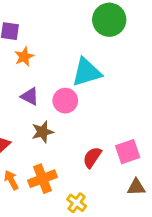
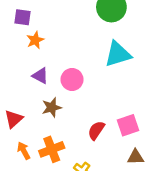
cyan triangle: (87, 72) -> (118, 54), moved

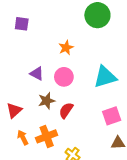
orange star: (35, 40) -> (66, 48), moved
cyan triangle: (118, 54) -> (105, 77), moved
red semicircle: (96, 130) -> (66, 110), moved

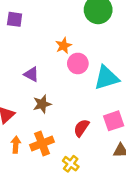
pink circle: (64, 77) -> (78, 63), moved
red semicircle: (66, 110) -> (81, 128), moved
orange arrow: (23, 138) -> (16, 145), turned 32

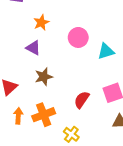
orange star: (64, 46) -> (41, 23), moved
cyan triangle: (106, 78) -> (106, 51), size x0.7

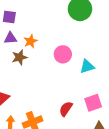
purple triangle: (33, 48) -> (10, 38), moved, turned -32
brown star: (44, 77) -> (19, 57), moved

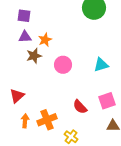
pink circle: (63, 54) -> (63, 65), moved
red semicircle: (66, 109) -> (80, 107), turned -77

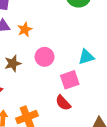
brown star: (34, 56) -> (13, 63), moved
pink square: (107, 101) -> (70, 80), moved

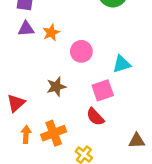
pink circle: (45, 57) -> (81, 51), moved
brown star: (13, 63) -> (56, 87), moved

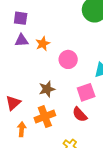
orange cross: (54, 133) -> (45, 117), moved

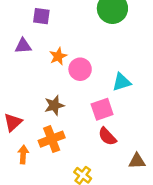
purple square: (21, 18) -> (41, 16), moved
orange star: (43, 44) -> (58, 56), moved
red semicircle: (80, 114) -> (107, 136), moved

